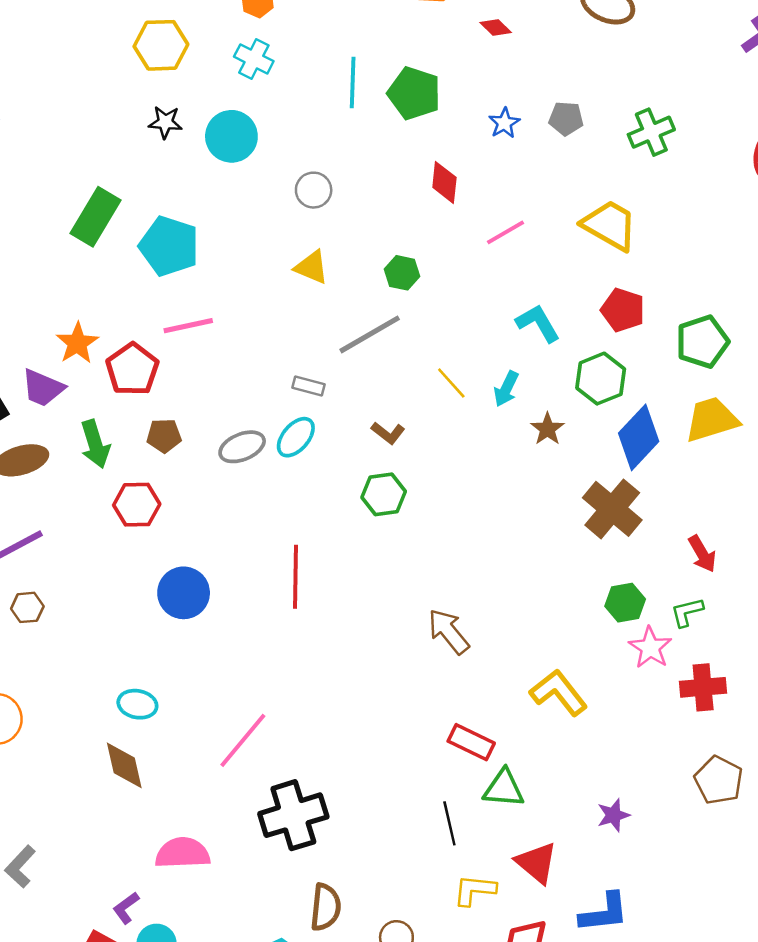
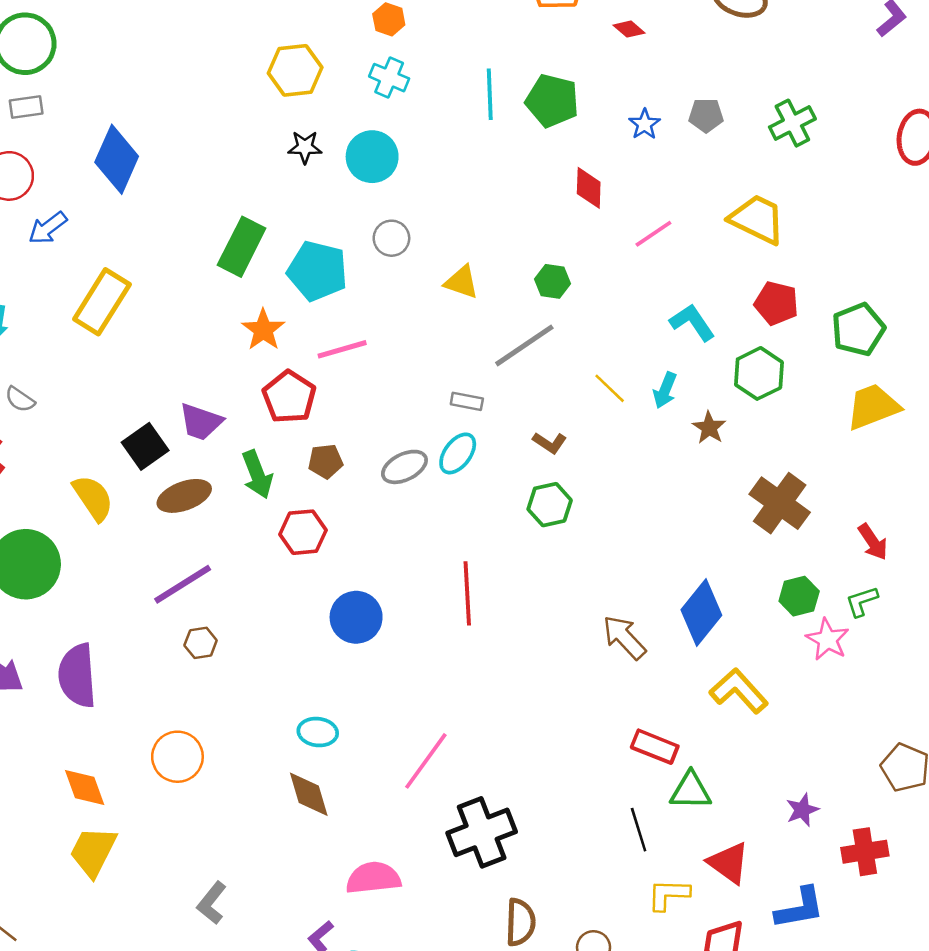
gray circle: (314, 190) -> (391, 238), moved
orange star: (77, 343) -> (263, 330), moved
blue diamond: (639, 437) -> (701, 613), moved
red cross: (703, 687) -> (865, 852), moved

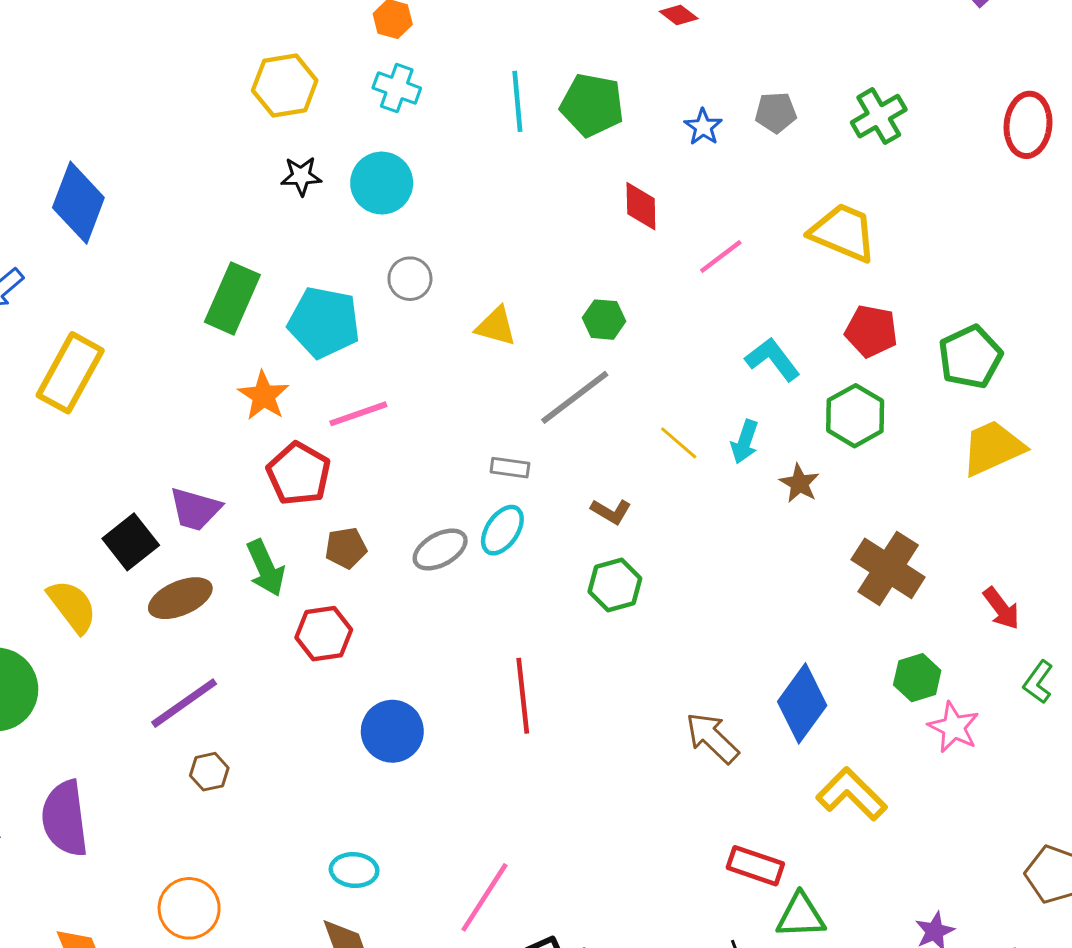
green L-shape: (862, 601) -> (1038, 682), moved, turned -33

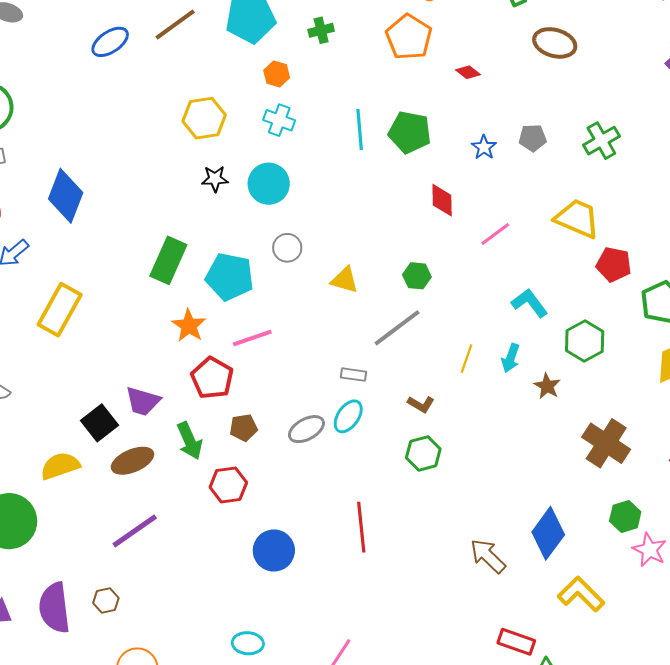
red pentagon: (871, 331) -> (614, 264), moved
yellow line: (679, 443) -> (467, 359), turned 68
yellow semicircle: (72, 606) -> (60, 466), turned -72
brown hexagon: (209, 772) -> (106, 600), moved

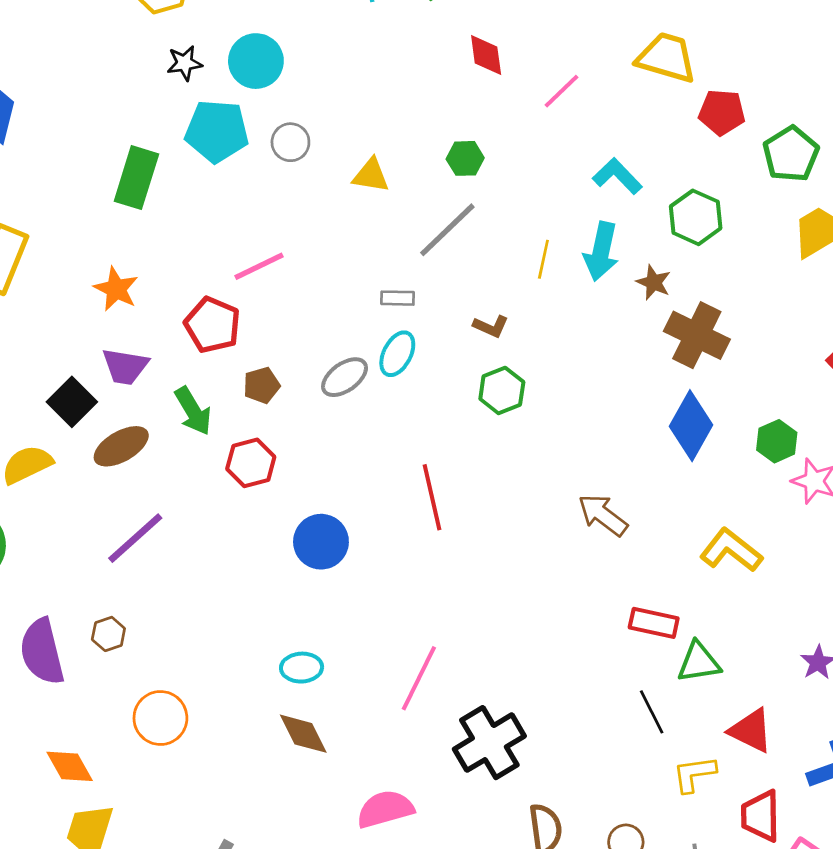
cyan pentagon: (230, 277) -> (217, 131), moved
orange star: (189, 326) -> (116, 289), moved
cyan arrow: (511, 358) -> (601, 251), size x1.5
brown cross: (606, 443) -> (697, 335), moved
blue diamond: (548, 533) -> (691, 426), moved

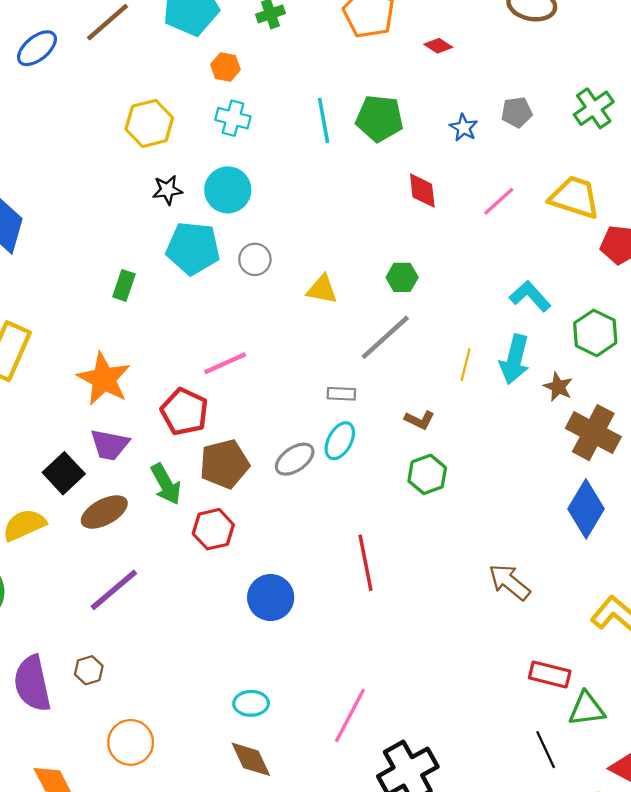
pink line: (561, 91) -> (499, 201), moved
green rectangle: (136, 178) -> (124, 285), size x0.6
orange star: (116, 289) -> (104, 379), size x1.4
brown pentagon: (262, 385) -> (224, 464), size x1.6

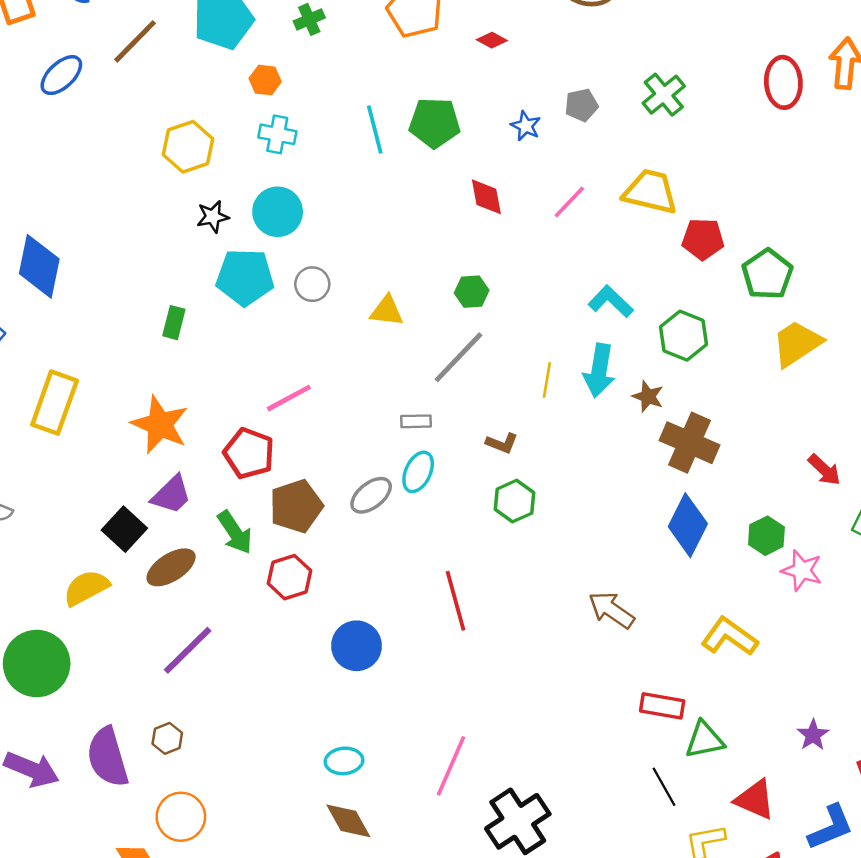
purple trapezoid: (110, 445) -> (171, 495), turned -51
orange circle: (131, 742) -> (181, 817), moved

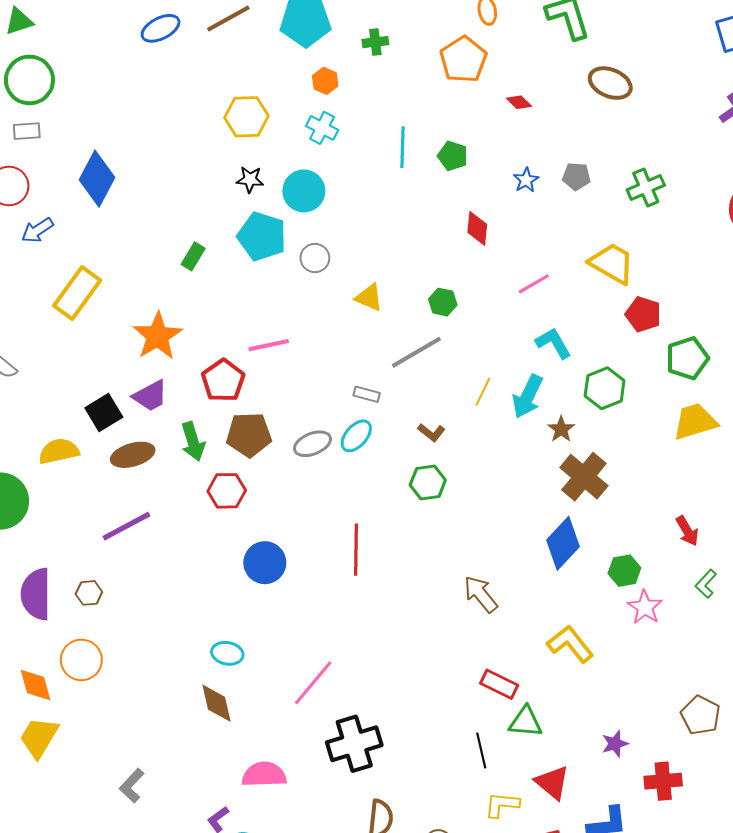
green pentagon: (435, 123) -> (453, 156), size x0.7
pink line: (569, 202) -> (534, 284), moved

